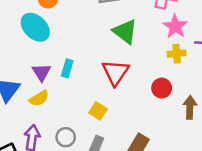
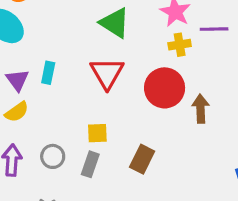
red circle: (162, 88) -> (165, 88), size x1.6
yellow square: (98, 111) -> (97, 133), moved, turned -30

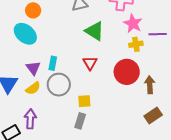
red triangle: (107, 73) -> (90, 63), size x0.7
gray circle: (53, 156) -> (59, 85), moved, size x1.5
brown rectangle: (142, 159) -> (153, 116), moved, turned 30

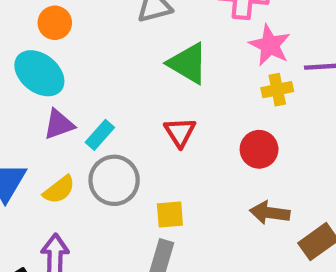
cyan rectangle: (53, 63) -> (100, 135), turned 32
purple triangle: (33, 68) -> (59, 124), moved, turned 49
red circle: (127, 72) -> (259, 149), size x0.7
brown arrow: (150, 85) -> (270, 213), moved, turned -78

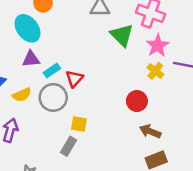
green triangle: (188, 63) -> (122, 35), moved
yellow cross: (277, 90) -> (155, 71), turned 35
red triangle: (180, 132) -> (74, 79), moved
brown arrow: (270, 213) -> (150, 131), moved

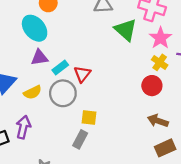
red circle: (137, 101) -> (152, 86), moved

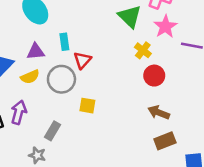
purple triangle: (39, 58) -> (36, 52), moved
yellow cross: (160, 62) -> (143, 50), moved
cyan rectangle: (60, 68) -> (64, 42), moved, turned -63
gray rectangle: (80, 139) -> (53, 131), moved

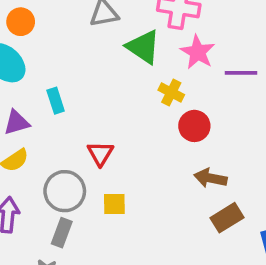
red triangle: (82, 60) -> (100, 153), moved
gray circle: (61, 79) -> (65, 191), moved
yellow square: (87, 106) -> (114, 204), moved

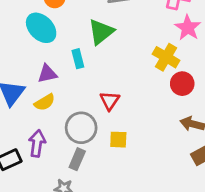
green triangle: (143, 47) -> (101, 32), moved, turned 44
yellow cross: (171, 92) -> (166, 57), size x1.4

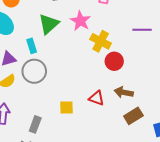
pink star: (188, 28) -> (80, 21), moved
red triangle: (110, 101) -> (97, 98), moved, turned -42
gray circle: (81, 128) -> (34, 71), moved

